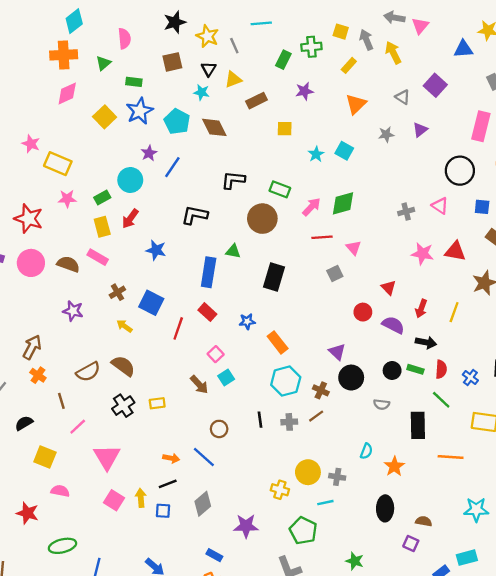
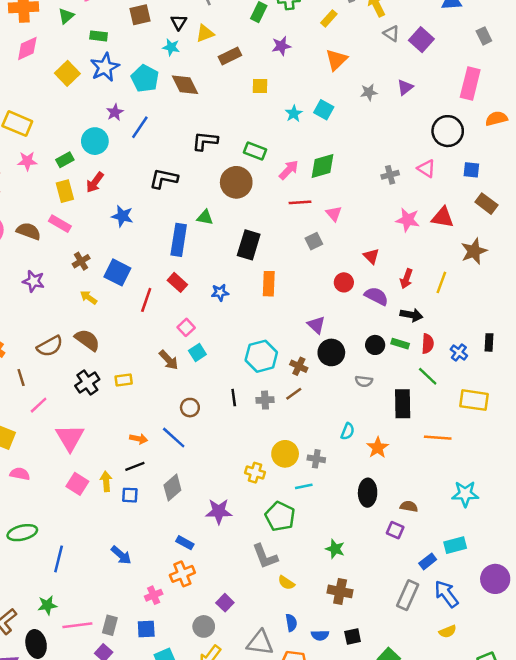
gray triangle: (403, 97) -> (391, 33), moved
orange rectangle: (278, 342) -> (269, 284), moved, turned 40

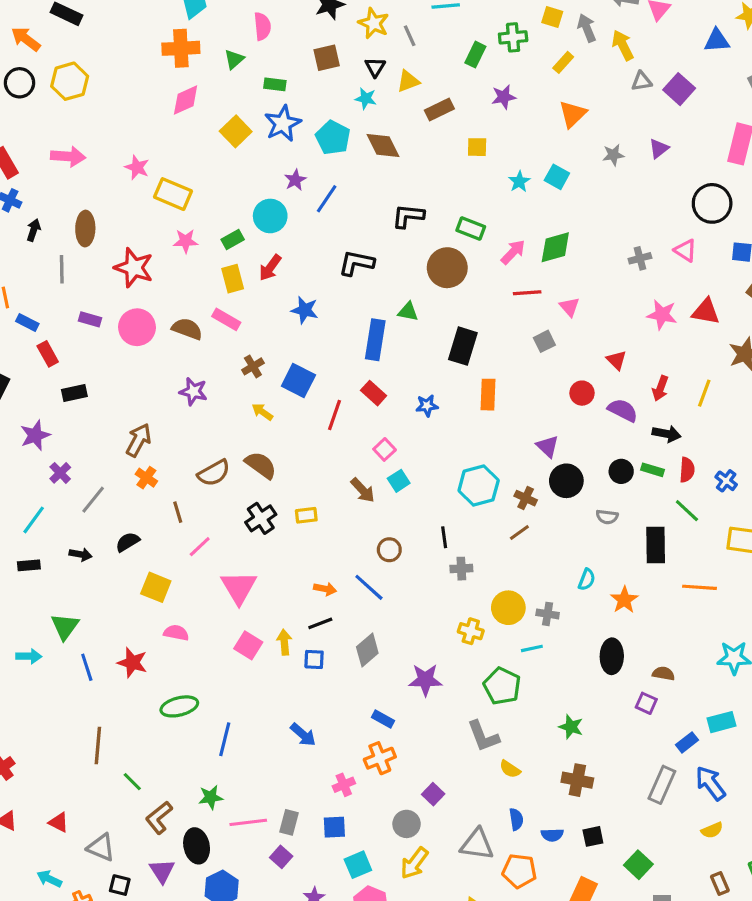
gray triangle: (391, 33) -> (642, 81), turned -42
gray cross: (265, 400) -> (461, 569), moved

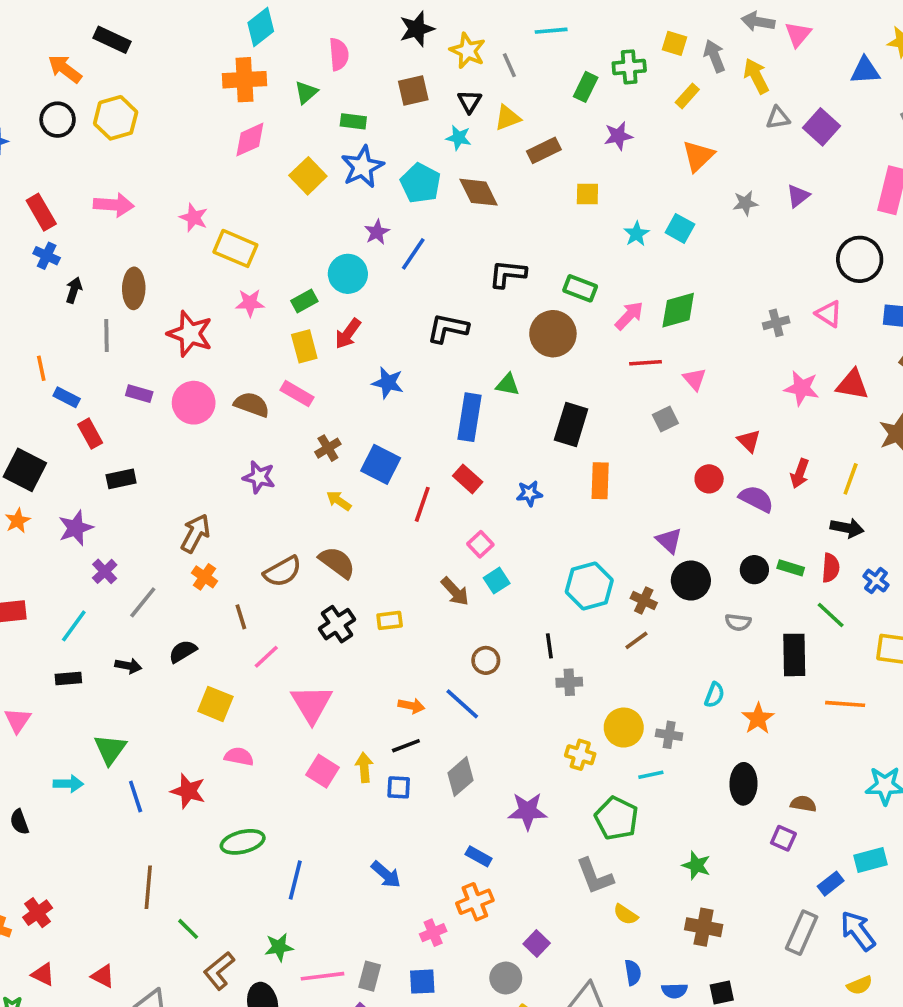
black arrow: (667, 434) -> (847, 528), moved

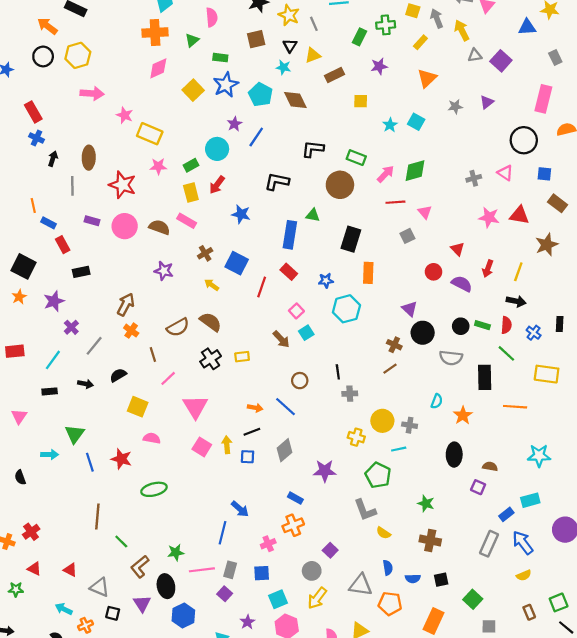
pink arrow: (114, 205) -> (92, 93), moved
cyan hexagon: (589, 586) -> (346, 309), moved
gray semicircle: (738, 622) -> (451, 358), size x1.5
blue line: (295, 880) -> (223, 533), moved

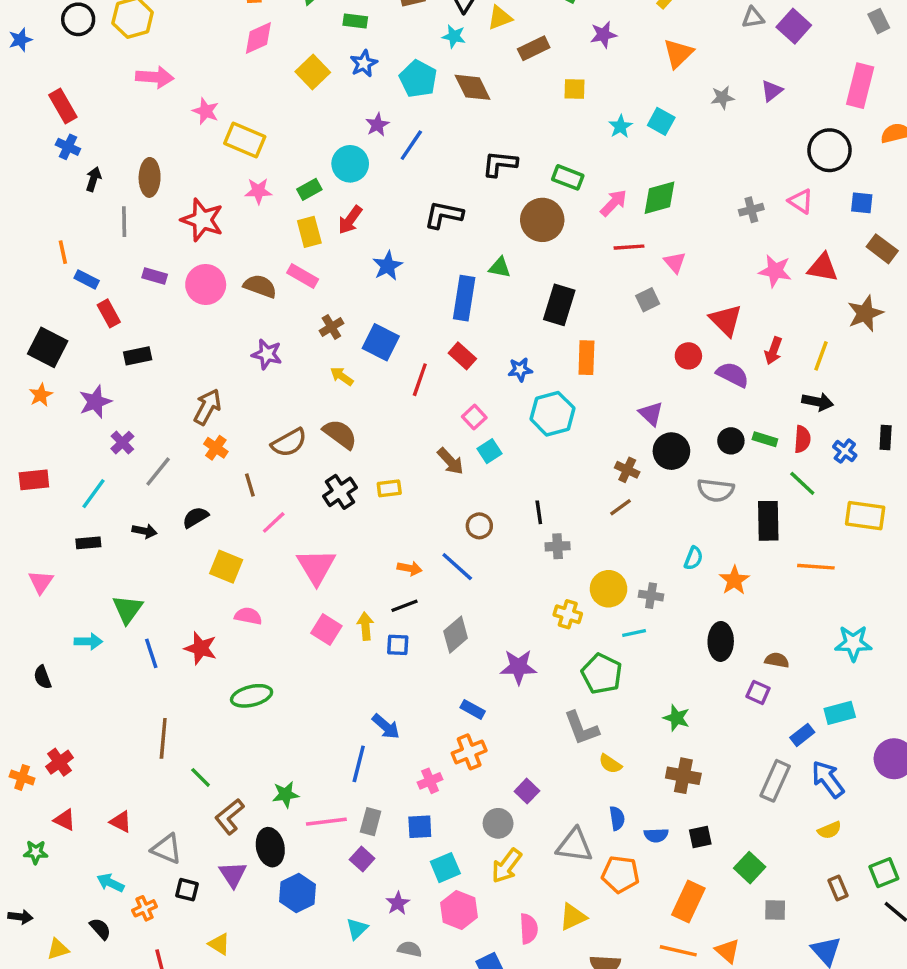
blue star: (226, 85) -> (364, 64), size x0.7
blue star: (241, 214) -> (388, 266), turned 30
red triangle: (457, 249) -> (726, 320), size x1.5

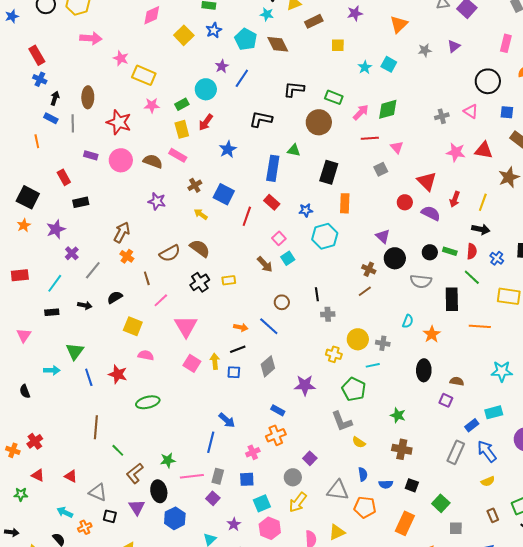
pink rectangle: (860, 86) -> (506, 43), size x0.7
blue rectangle: (87, 279) -> (51, 118), moved
black square: (700, 837) -> (412, 485), turned 32

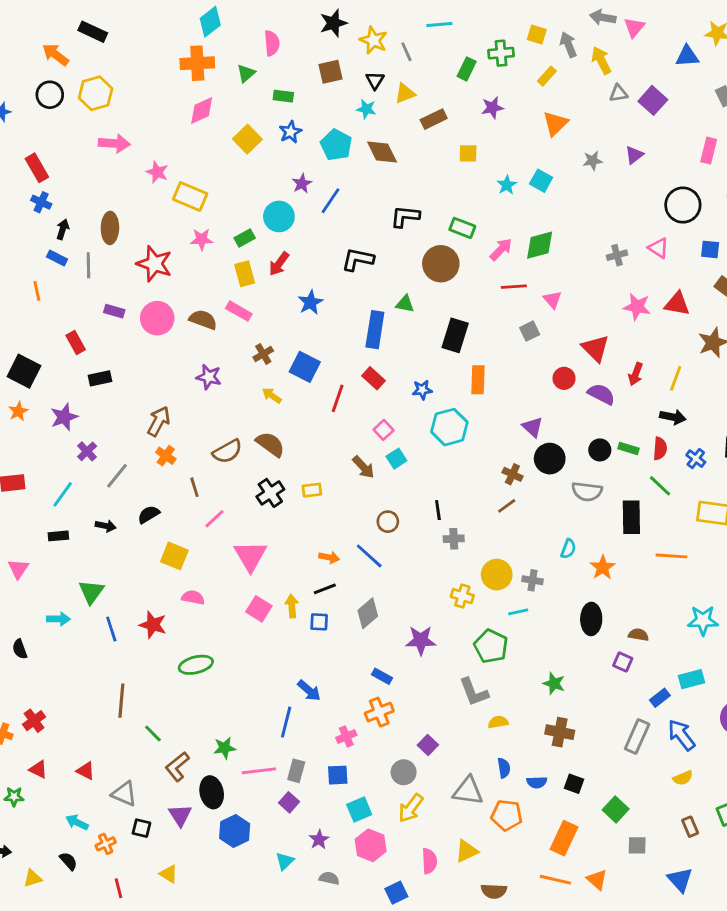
yellow semicircle: (359, 442) -> (498, 722), turned 136

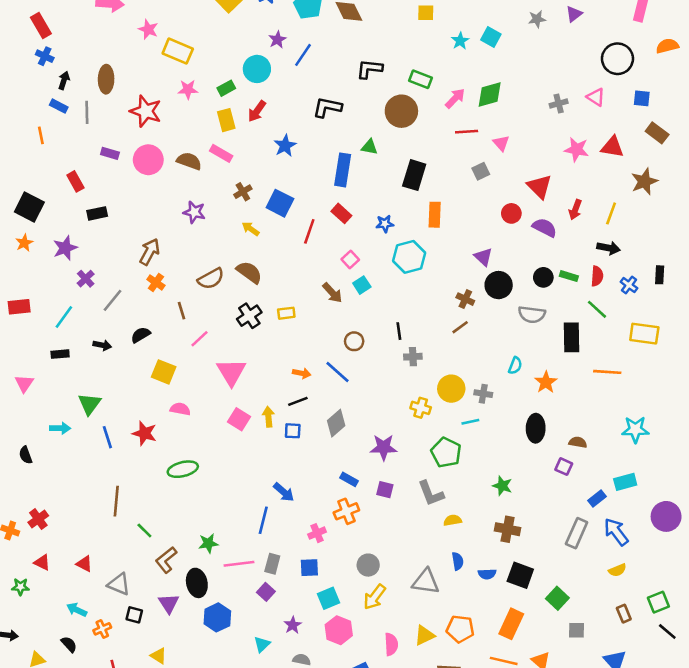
purple square: (428, 745) -> (385, 490), moved, turned -30
black square: (574, 784) -> (520, 575), size x1.5
orange pentagon: (507, 815) -> (460, 629), moved

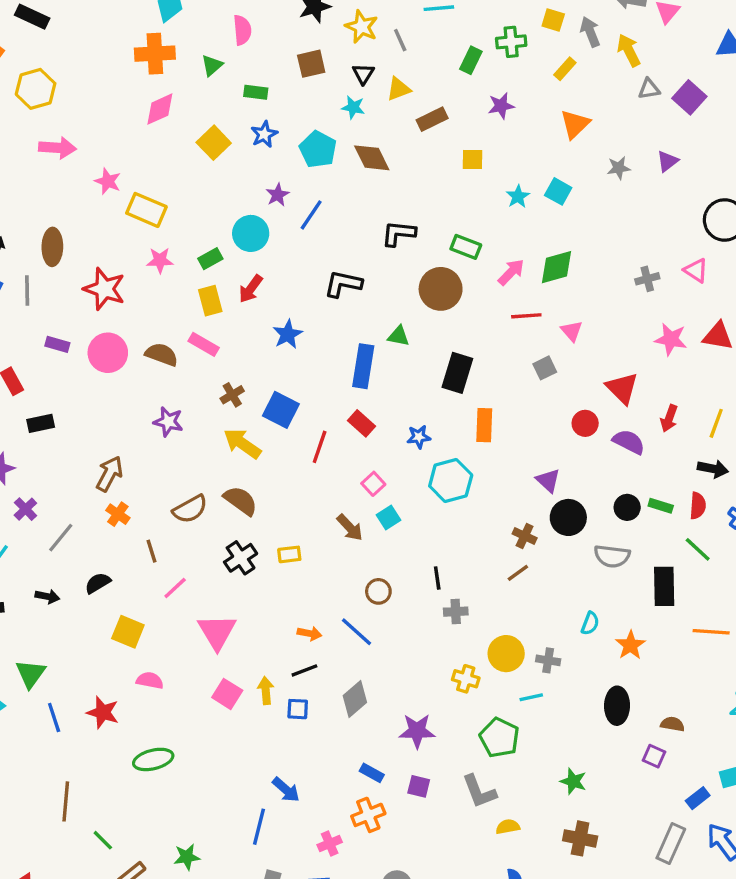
yellow arrow: (251, 229) -> (242, 444), size x1.6

